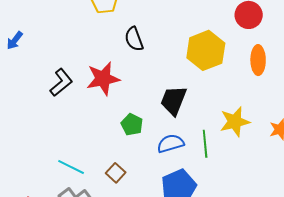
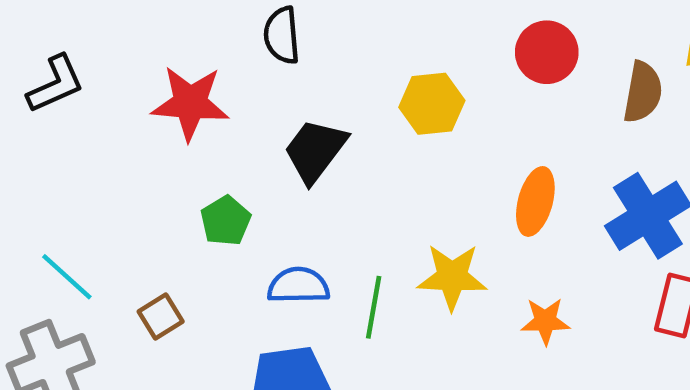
yellow hexagon: (206, 50) -> (432, 104), size x0.7
orange ellipse: (258, 60) -> (535, 201), moved
black L-shape: (61, 82) -> (56, 84), moved
black trapezoid: (174, 100) -> (315, 151), moved

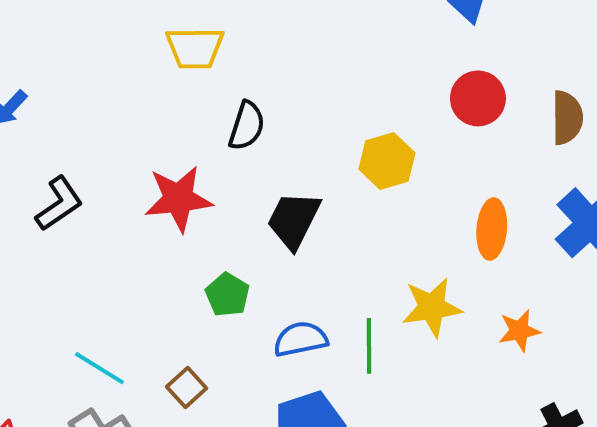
black semicircle: (282, 35) -> (247, 126), turned -147

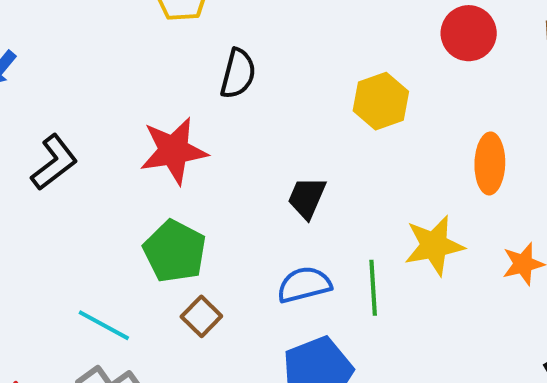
black trapezoid: (294, 220) -> (307, 198), moved, size x0.7
green pentagon: (227, 295) -> (175, 251), moved, size x1.4
brown square: (187, 388) -> (201, 316), moved

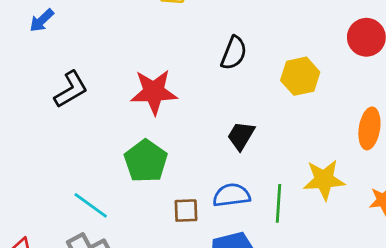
black semicircle: (238, 74) -> (234, 53), moved
brown square: (201, 316) -> (186, 211), moved, turned 36

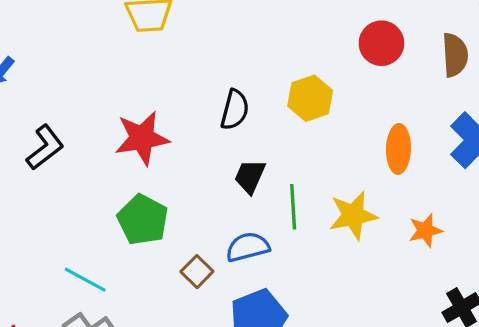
black semicircle: (234, 53) -> (235, 110), moved
green line: (279, 203) -> (293, 207), moved
brown square: (186, 211) -> (197, 272), turned -36

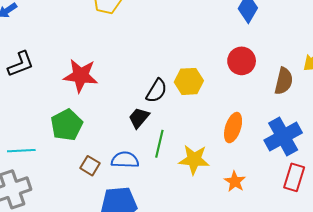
black semicircle: (235, 110) -> (156, 91), moved
orange star: (425, 230) -> (235, 181), turned 30
brown square: (197, 272) -> (90, 166), turned -30
cyan line: (85, 280) -> (21, 151), turned -48

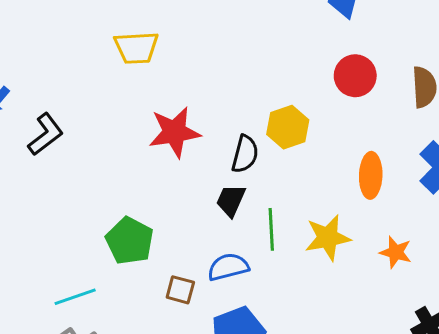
black L-shape: (21, 64) -> (46, 134), moved
red star: (81, 76) -> (175, 132), moved

